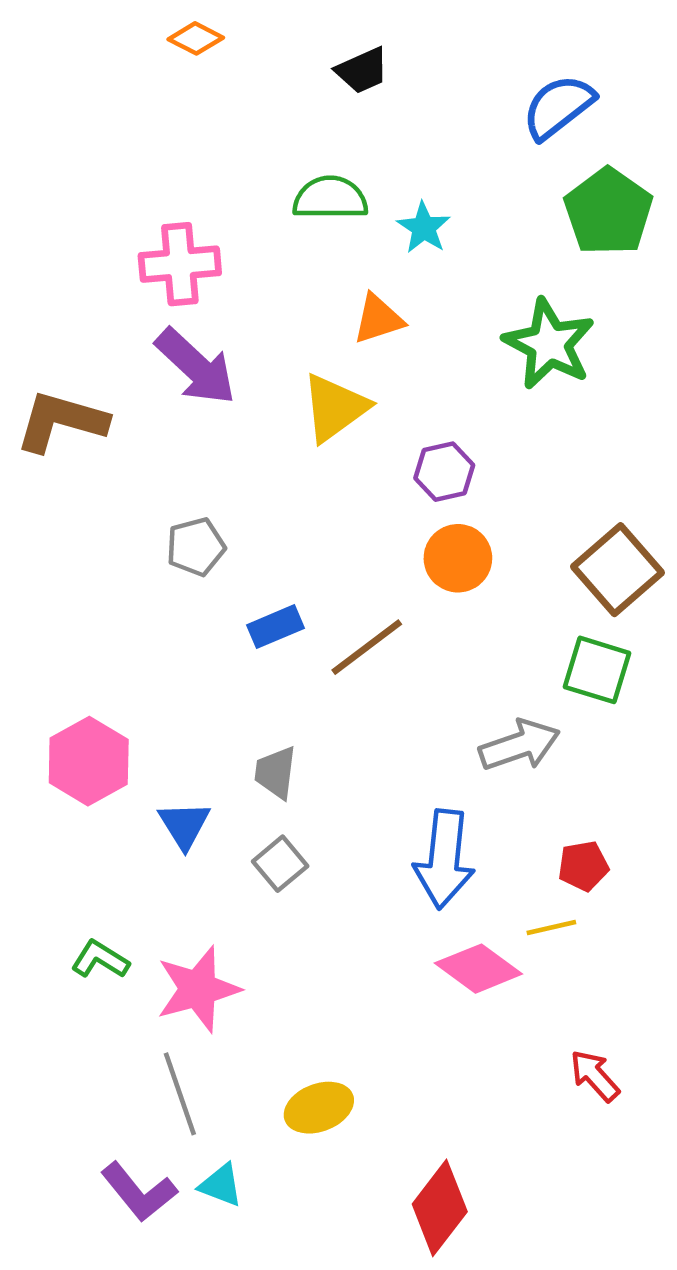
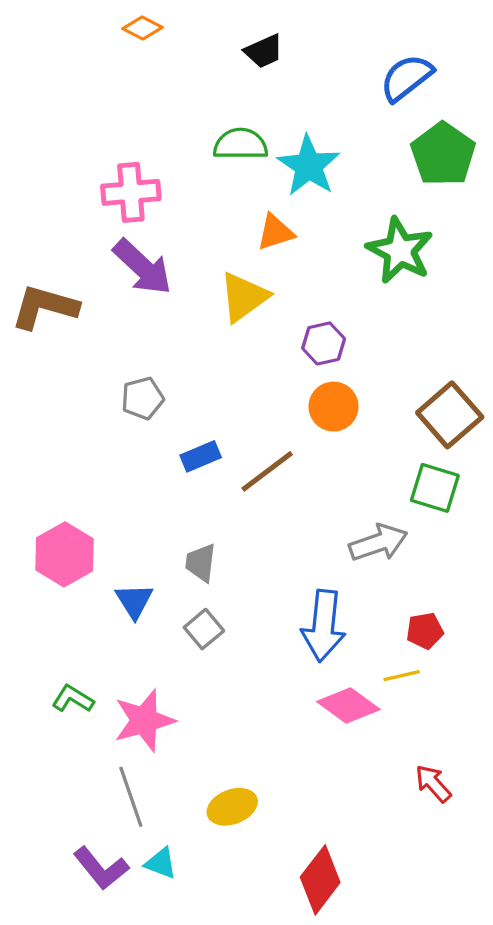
cyan star: (424, 228) -> (309, 166), size x1.6

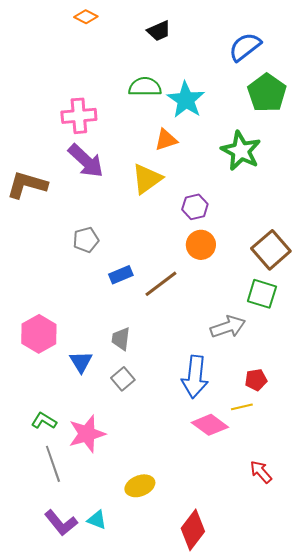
gray line: (131, 797) -> (53, 464), moved

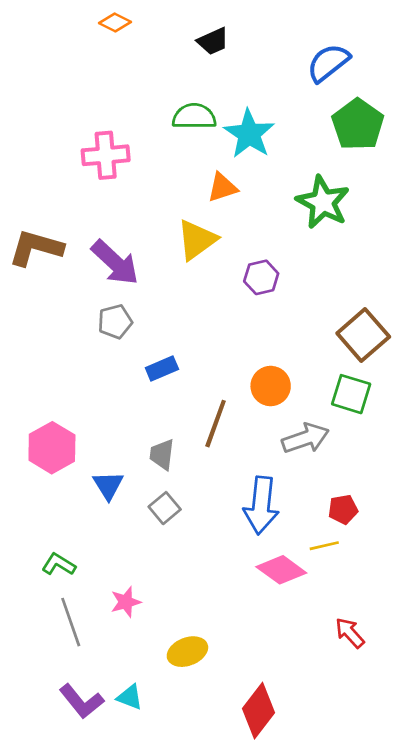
purple arrow: (86, 161) -> (115, 263), moved
orange circle: (201, 245) -> (271, 386), moved
brown line: (161, 284) -> (216, 424), moved, turned -33
pink star: (87, 434) -> (126, 602), moved, size x0.6

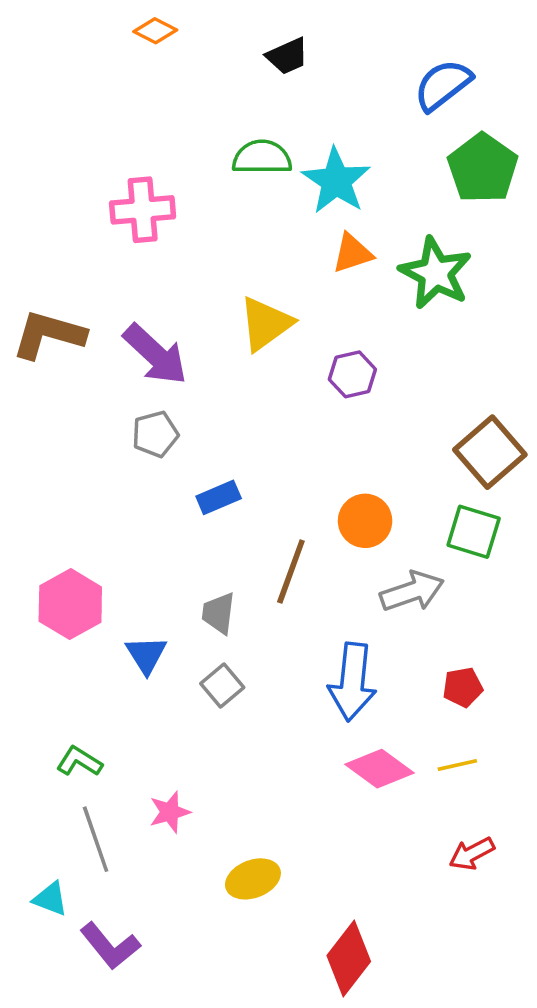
orange triangle: (222, 187) -> (352, 253), moved
yellow line: (324, 546) -> (457, 765), moved
red arrow: (350, 633) -> (472, 854), turned -76
cyan triangle: (130, 697) -> (50, 899), moved

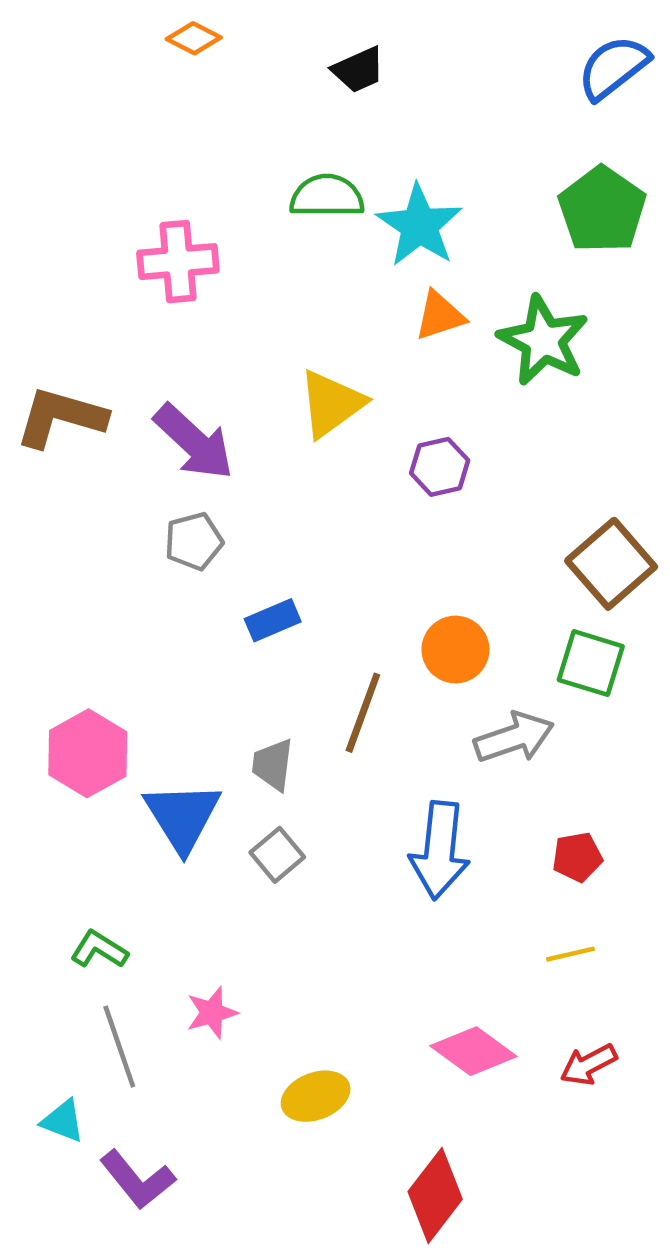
blue semicircle: (443, 85) -> (613, 68), moved
blue triangle: (146, 655) -> (182, 816), size x1.5
pink diamond: (380, 769) -> (473, 1051), moved

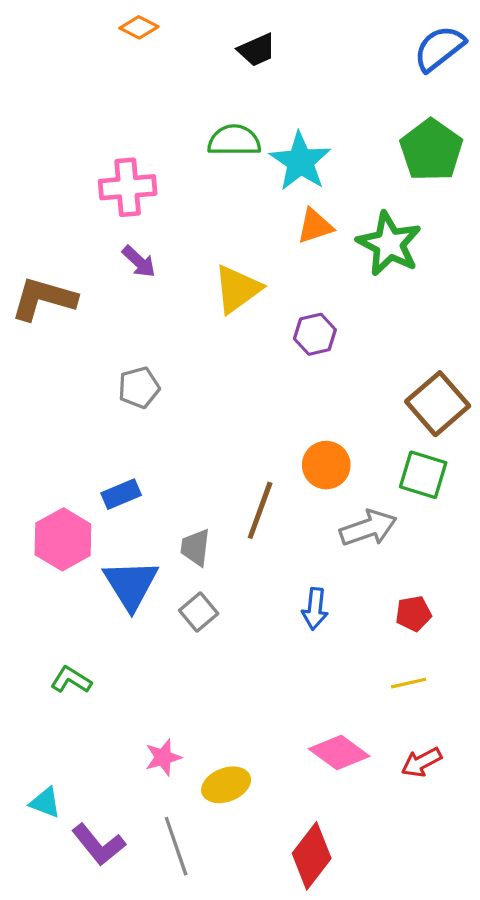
purple arrow: (194, 442) -> (139, 262), moved, size x0.6
blue rectangle: (273, 620) -> (121, 494), moved
blue arrow: (440, 850) -> (315, 609), size x0.6
pink star: (212, 1013) -> (163, 757), moved
gray line: (119, 1047) -> (176, 846), moved

